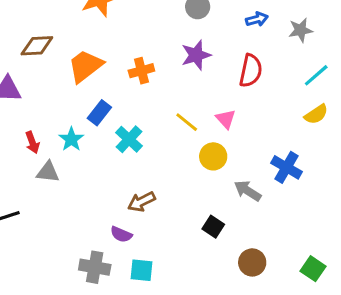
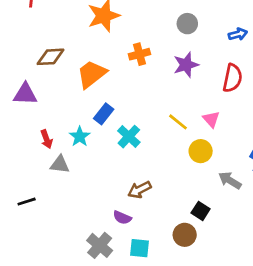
orange cross: (141, 71) -> (139, 54), moved
brown circle: (252, 262) -> (185, 235), moved
gray cross: (95, 267) -> (100, 245), turned 30

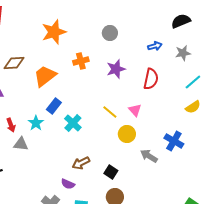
gray circle: (187, 24) -> (110, 33), moved
black square: (201, 211) -> (111, 172), moved

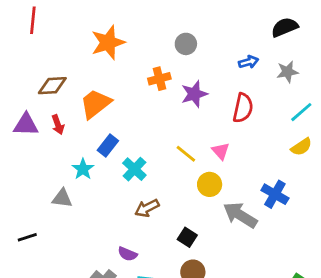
orange cross: (81, 61) -> (159, 79), moved
red arrow: (11, 125) -> (58, 125), moved
gray arrow: (149, 156) -> (240, 215), size x1.4
brown arrow: (81, 163) -> (147, 208), moved

